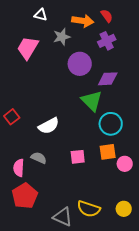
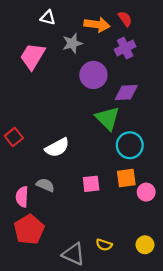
yellow semicircle: (89, 209) -> (104, 245), size x0.6

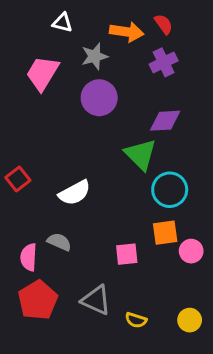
purple circle: (93, 75) -> (99, 98), moved
pink square: (91, 184) -> (127, 254), moved
gray triangle: (74, 254) -> (96, 300), moved

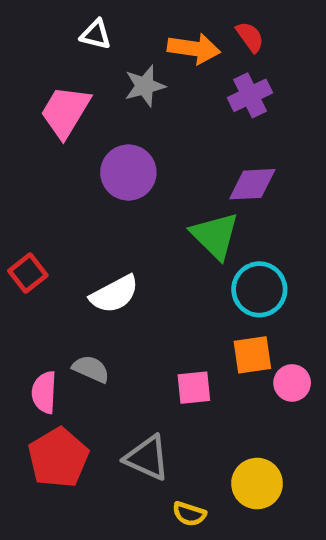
purple circle: (99, 98) -> (128, 172), moved
yellow semicircle: (136, 320) -> (189, 514), moved
yellow circle: (190, 320) -> (257, 484), moved, size x1.4

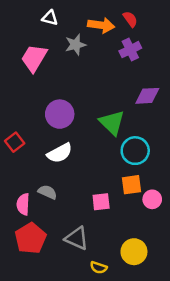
purple circle: (128, 172) -> (60, 114), moved
purple diamond: (252, 184) -> (147, 96), moved

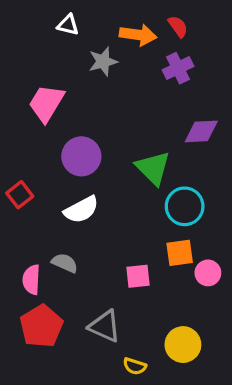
pink trapezoid: (34, 58) -> (46, 103), moved

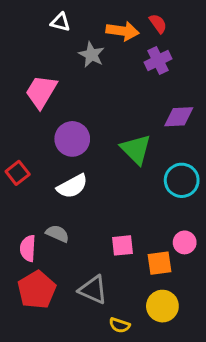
gray star: (103, 61) -> (91, 55), turned -30
cyan circle: (185, 206) -> (182, 180), moved
orange square: (180, 253) -> (159, 263), moved

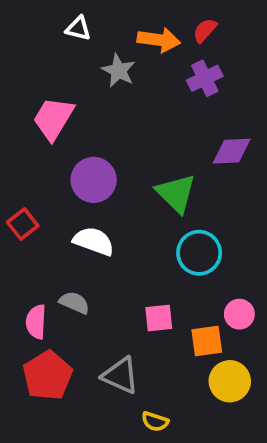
red semicircle: (158, 24) -> (205, 30), turned -102
cyan circle: (182, 180) -> (199, 253), moved
white semicircle: (72, 186) -> (94, 241), turned -132
yellow circle: (162, 306) -> (230, 381), moved

